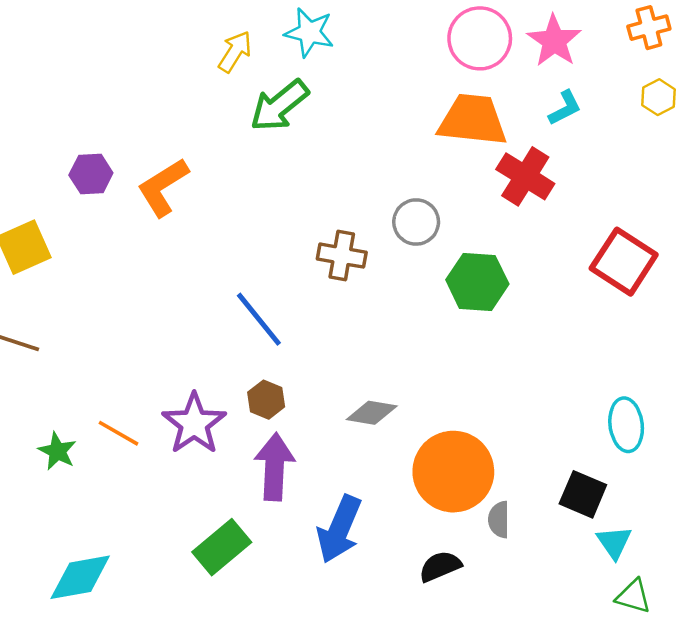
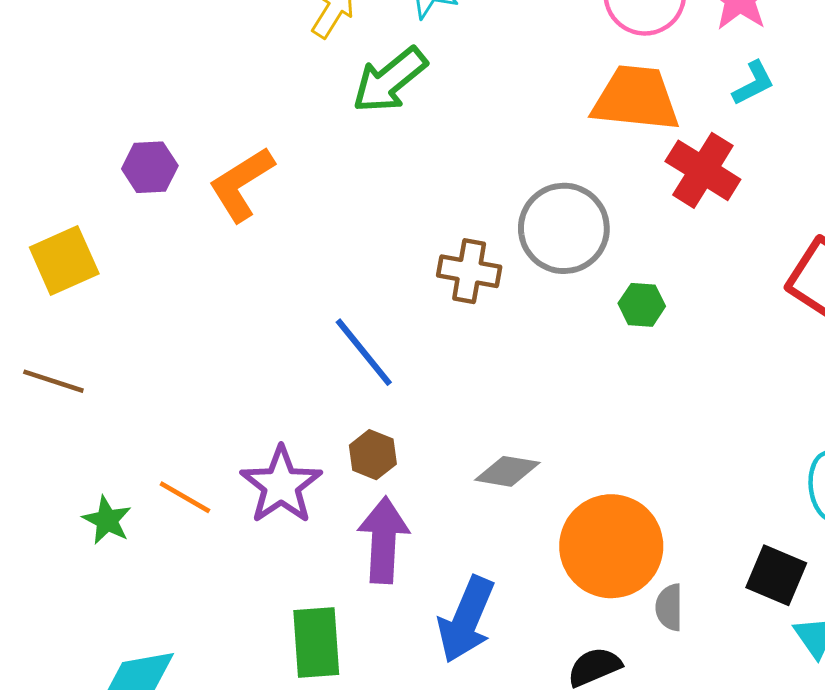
gray circle: (416, 222) -> (564, 228), size x1.5
green hexagon: (477, 282) -> (642, 305), size x0.6
green rectangle: (222, 547) -> (316, 642), turned -54

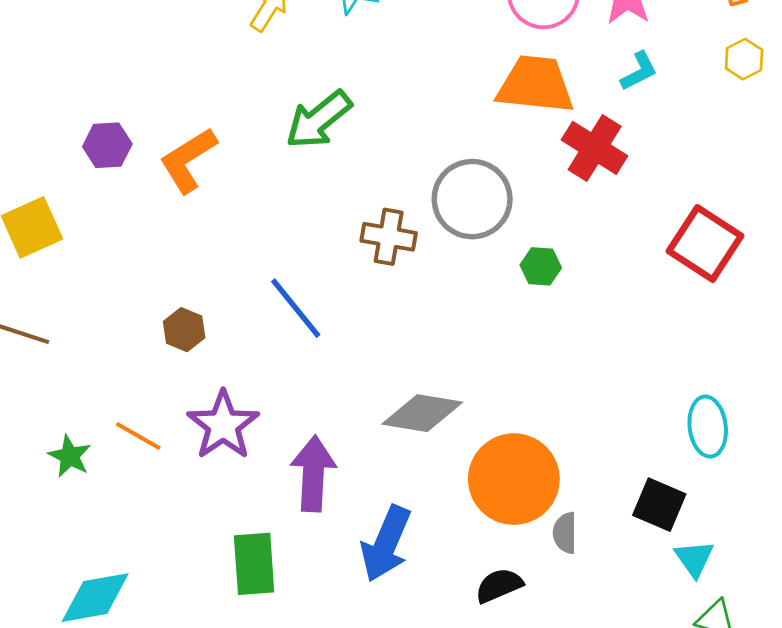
green arrow: (390, 80) -> (319, 120), moved
brown hexagon: (373, 455) -> (184, 330), moved
gray diamond: (507, 471) -> (422, 413), size x1.4

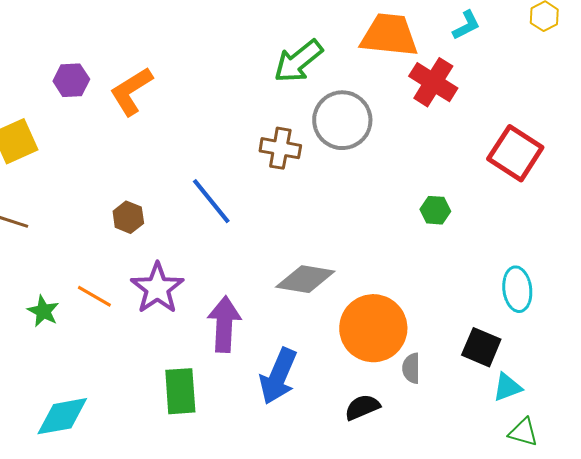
green arrow: (319, 120) -> (298, 61), moved
green hexagon: (541, 266) -> (435, 210), moved
cyan triangle: (694, 558) -> (507, 387), turned 44

